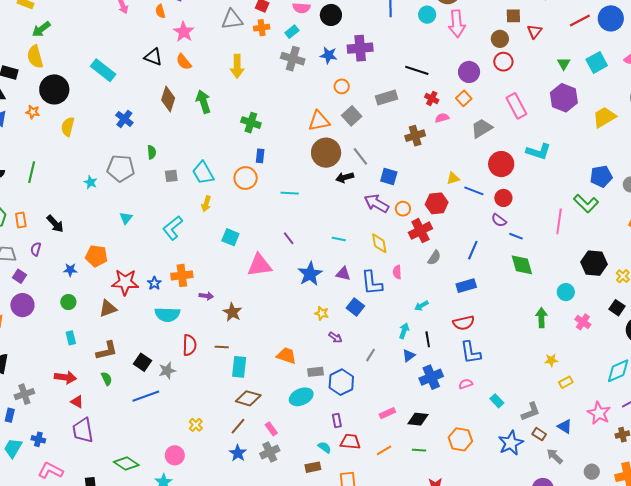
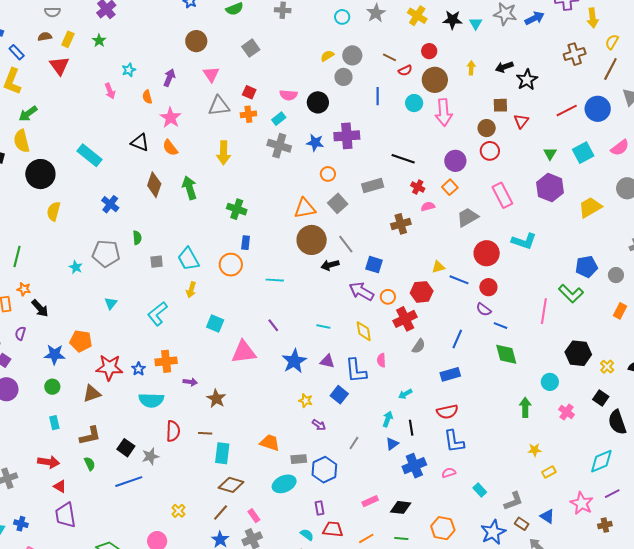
orange star: (33, 112) -> (24, 289), moved
blue star: (70, 270) -> (55, 355), size x1.5

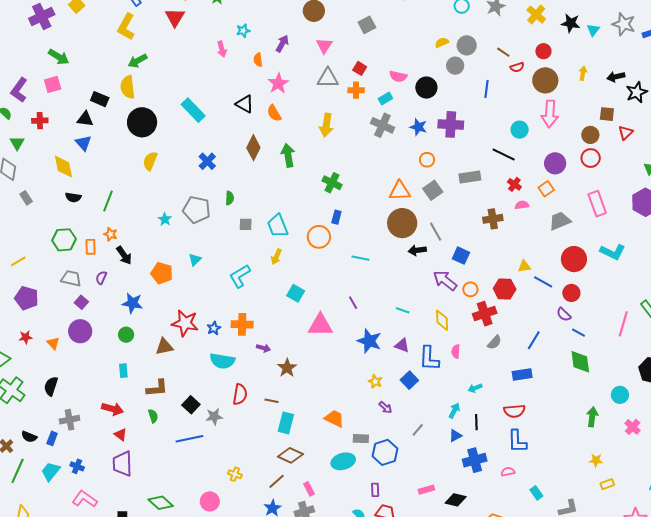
cyan circle: (414, 103) -> (520, 130), moved
orange pentagon: (81, 341) -> (162, 273), moved
blue star: (294, 361) -> (369, 341), turned -30
yellow cross: (178, 511) -> (235, 474), turned -32

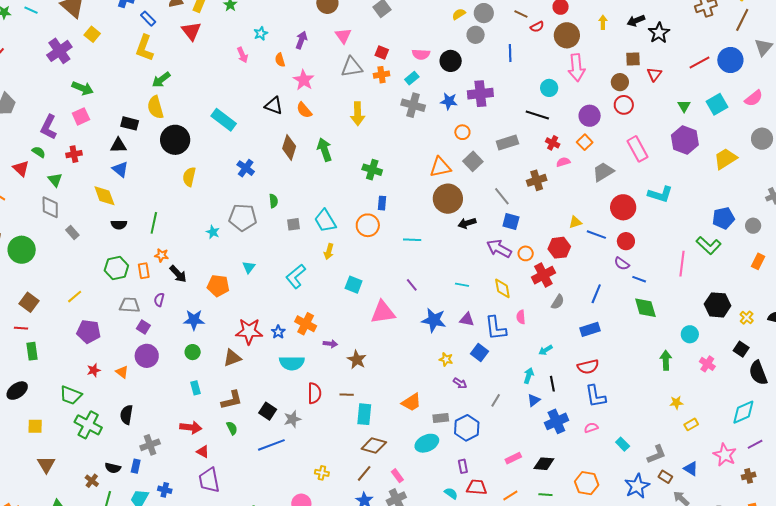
gray line: (436, 232) -> (502, 196), moved
orange cross: (242, 324) -> (306, 324), turned 35
orange trapezoid: (334, 419) -> (411, 402), turned 130

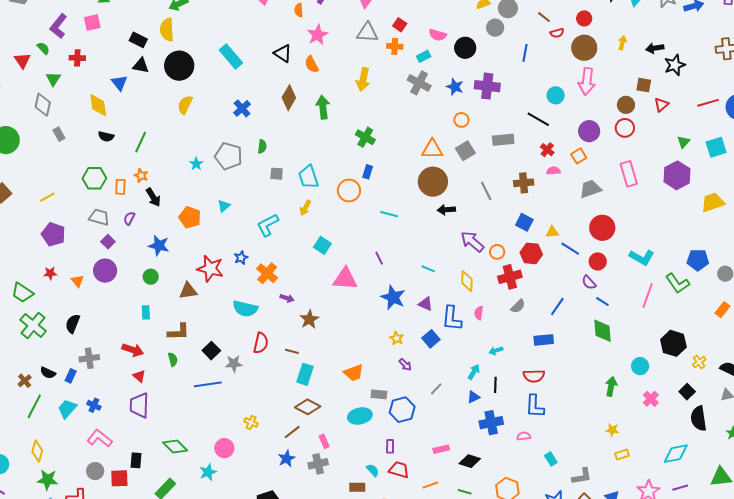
black triangle: (118, 145) -> (141, 65), moved
cyan L-shape: (660, 194) -> (642, 257), moved
blue square: (511, 222) -> (524, 222), moved
blue star: (278, 332) -> (241, 258), moved

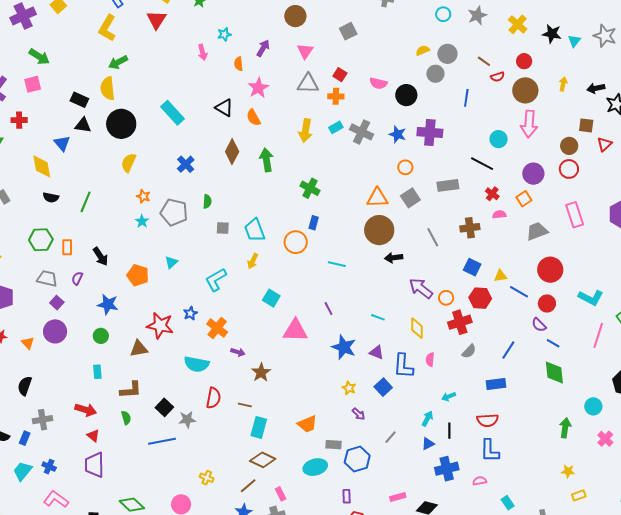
cyan rectangle: (424, 56) -> (336, 127), moved
orange star: (141, 176) -> (143, 196), moved

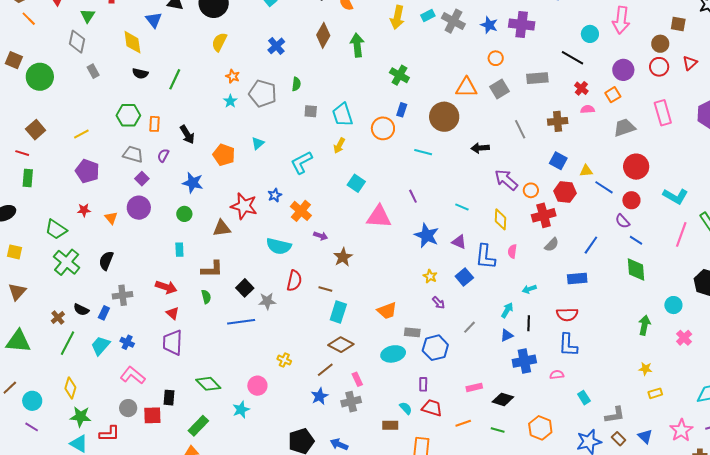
red triangle: (605, 144) -> (690, 63), moved
brown circle: (379, 230) -> (444, 117), moved

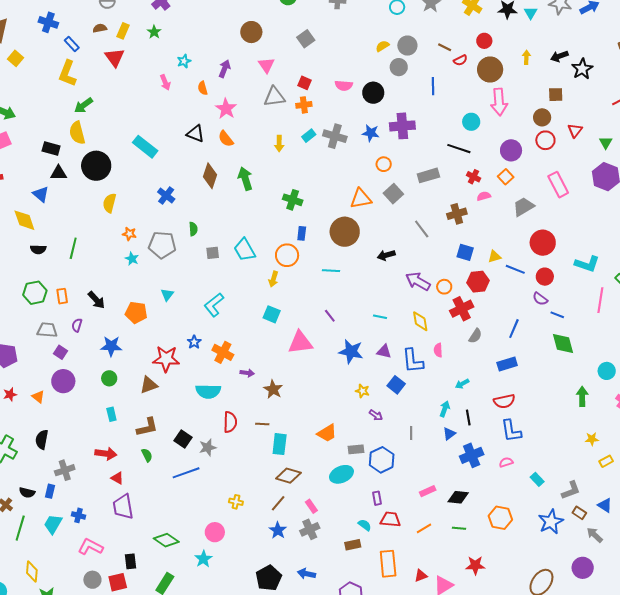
yellow arrow: (397, 17) -> (279, 144), size x0.7
yellow arrow: (339, 146) -> (273, 279), moved
gray line: (469, 327) -> (411, 433), turned -32

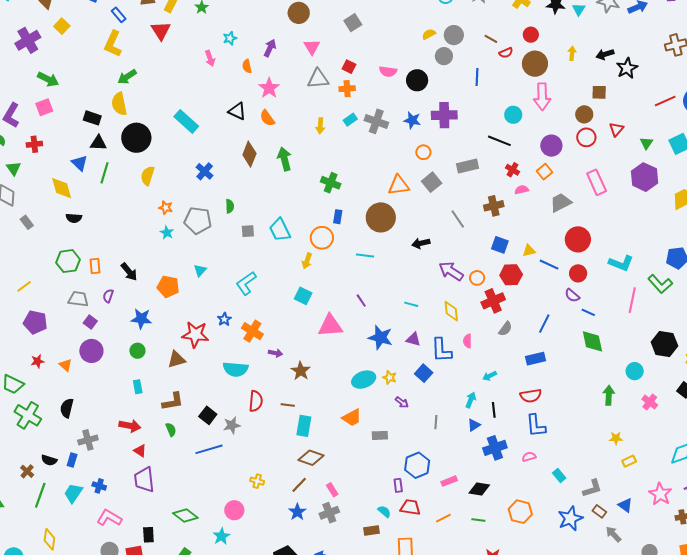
green line: (73, 248) -> (105, 173), moved
blue hexagon: (382, 460) -> (417, 465), moved
cyan ellipse: (341, 474) -> (364, 380), moved

